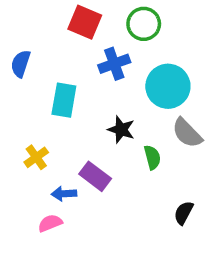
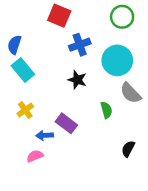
green circle: (144, 24) -> (122, 17), moved
cyan rectangle: (64, 100) -> (23, 70), moved, turned -50
black star: (121, 130) -> (77, 80), moved

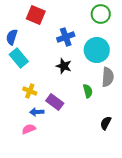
red square: (59, 16) -> (36, 15), moved
gray semicircle: (131, 93) -> (108, 77), turned -132
yellow cross: (25, 110) -> (30, 91), moved, turned -32

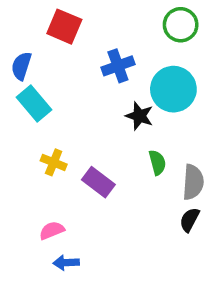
black star: (64, 66) -> (139, 116), moved
gray semicircle: (108, 77) -> (193, 182), moved
blue arrow: (37, 112) -> (66, 263), moved

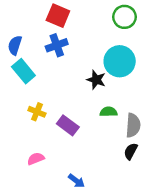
red square: (64, 27) -> (58, 16), moved
blue cross: (118, 66) -> (57, 45), moved
green semicircle: (157, 162) -> (108, 112), turned -77
blue arrow: (66, 263) -> (76, 181), moved, turned -140

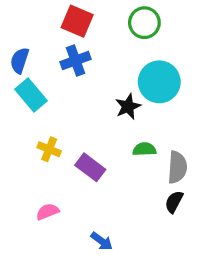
green circle: (124, 17) -> (144, 23), moved
black star: (96, 80) -> (128, 106), turned 30

